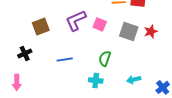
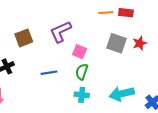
pink square: (100, 24) -> (80, 52), moved
green semicircle: (105, 58) -> (82, 72), moved
cyan arrow: (134, 79) -> (122, 94), size x1.6

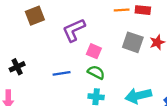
brown square: (24, 38) -> (35, 16), moved
green semicircle: (82, 72) -> (96, 72), turned 98

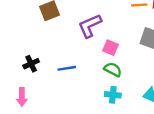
blue line: (62, 73) -> (67, 68), moved

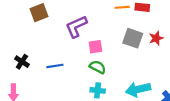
pink square: (111, 48) -> (95, 47), turned -32
black cross: (31, 64) -> (22, 62), turned -32

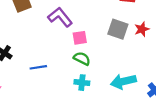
purple L-shape: (76, 26) -> (60, 17), turned 75
blue line: (55, 66) -> (38, 67), moved

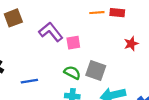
gray square: (118, 29) -> (96, 70), moved
pink square: (80, 38) -> (73, 43), moved

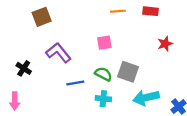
orange line: (97, 13) -> (118, 11), moved
purple L-shape: (51, 32) -> (58, 53), moved
blue line: (29, 81) -> (75, 83), moved

